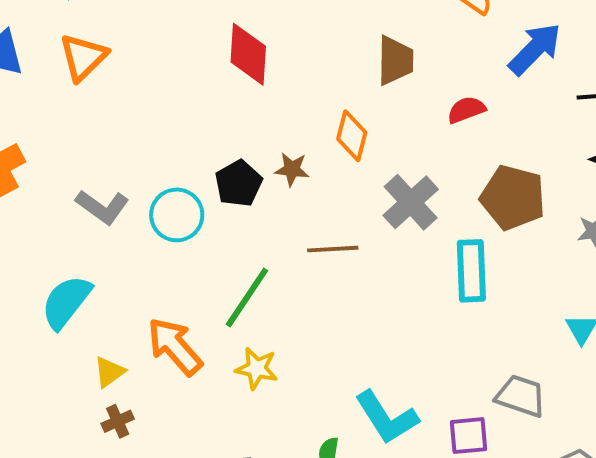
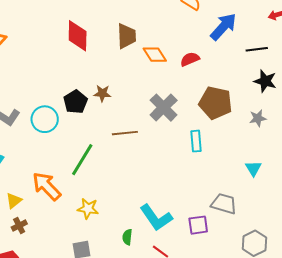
brown trapezoid: (395, 61) -> (127, 36), moved
orange diamond: (352, 136) -> (155, 55), moved, turned -45
cyan rectangle: (471, 271) -> (196, 141), size x0.7
yellow star: (257, 368) -> (88, 209), moved

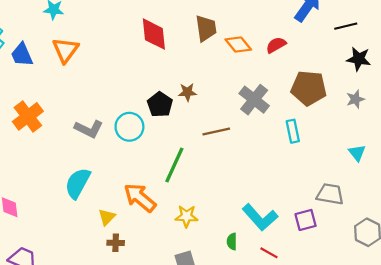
brown cross: (19, 226) -> (116, 243), turned 35

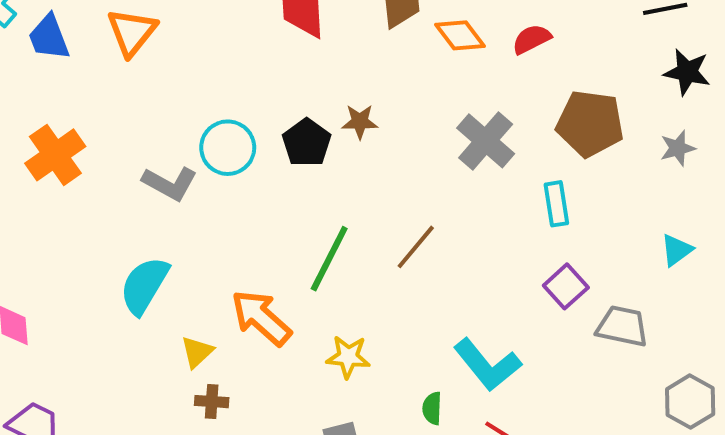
cyan circle: (129, 127) -> (228, 148), moved
brown line: (216, 131) -> (416, 247), moved, turned -40
cyan triangle: (357, 153) -> (677, 250), turned 30
purple square: (306, 220) -> (566, 286), moved, turned -30

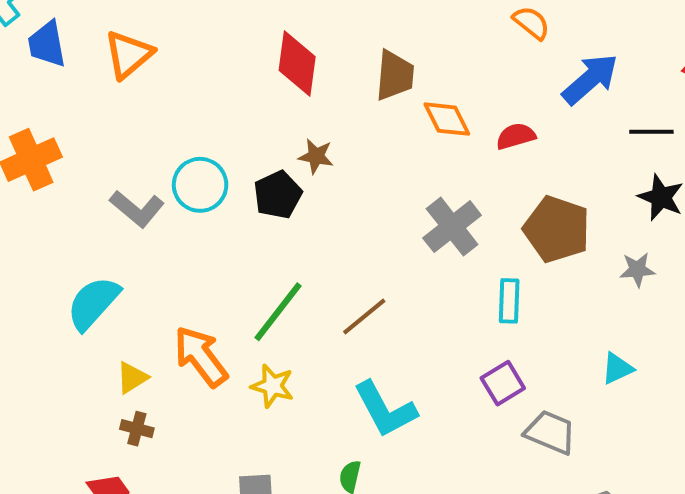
brown star: (360, 122) -> (316, 156), moved
yellow star: (348, 357) -> (272, 386), moved
cyan L-shape: (487, 365) -> (385, 409), moved

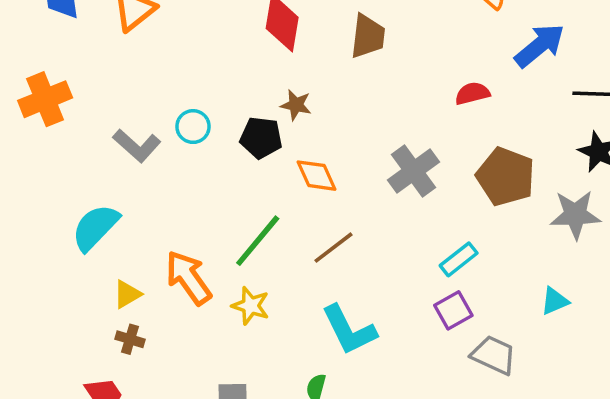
orange diamond: (447, 119) -> (317, 176), moved
cyan circle: (200, 185) -> (193, 127), size x0.7
black pentagon: (278, 195) -> (261, 138), turned 30
gray star: (637, 270) -> (575, 215), size x1.6
cyan rectangle: (509, 301) -> (459, 259), moved, turned 48

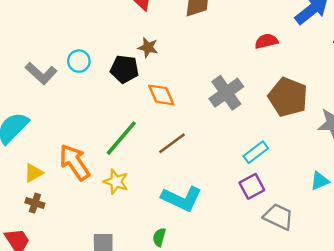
cyan L-shape: (349, 330) -> (182, 199), turned -39

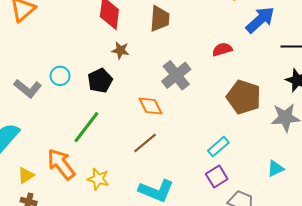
brown star: (148, 47) -> (120, 50), moved
black pentagon: (124, 69) -> (100, 81), turned -30
gray cross: (226, 93) -> (176, 75), moved
orange diamond: (161, 95) -> (151, 106), moved
green line: (121, 138) -> (86, 127), moved

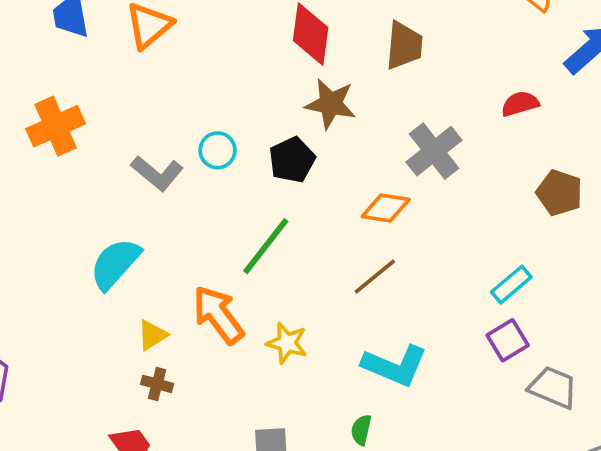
brown star: (120, 50) -> (331, 104), size x1.5
brown pentagon: (244, 97) -> (559, 193), size x0.7
orange diamond: (151, 106) -> (386, 208), turned -55

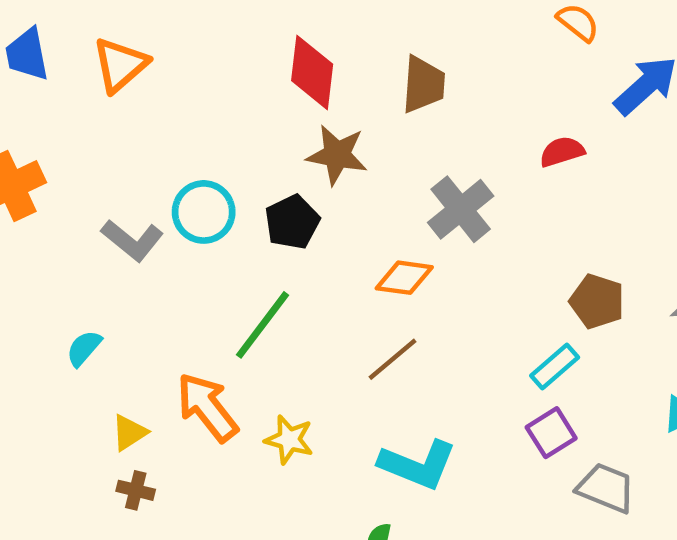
cyan circle: (218, 150) -> (204, 212), size x1.4
brown pentagon: (559, 193) -> (597, 301), moved
cyan semicircle: (115, 264) -> (84, 348), size x0.6

